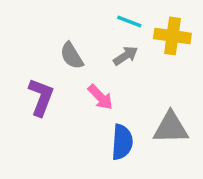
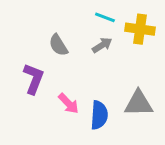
pink arrow: (100, 97) -> (69, 103), moved

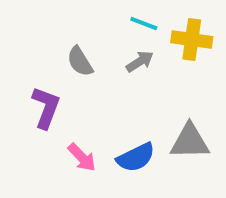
pink arrow: (69, 103) -> (82, 157), moved
blue semicircle: (99, 115) -> (136, 157), turned 60

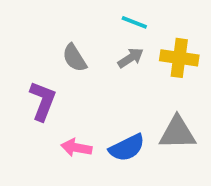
yellow cross: (192, 40) -> (179, 58), moved
pink arrow: (82, 157) -> (76, 148), turned 144

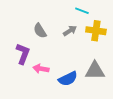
cyan line: (134, 22) -> (82, 11), moved
pink arrow: (76, 148) -> (41, 69), moved

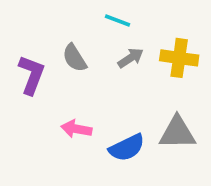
cyan line: (82, 11) -> (117, 21), moved
purple L-shape: (23, 54) -> (32, 75), moved

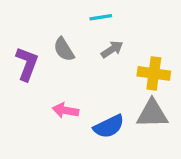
cyan line: (117, 21) -> (101, 17), turned -30
yellow cross: (179, 58) -> (154, 73), moved

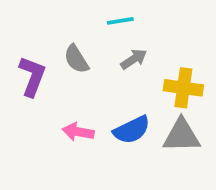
blue semicircle: (109, 126) -> (132, 130), moved

